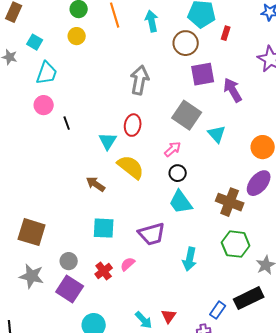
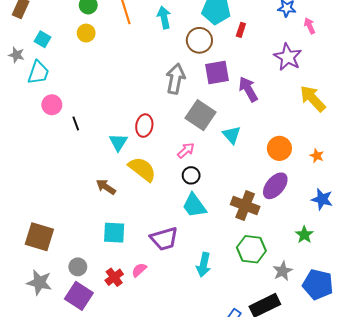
cyan trapezoid: (47, 73) -> (38, 73), moved
gray arrow: (140, 80) -> (176, 79), moved

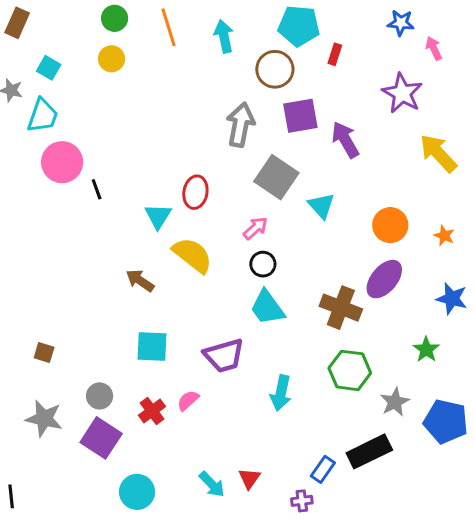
pink circle: (52, 105) -> (62, 162), size x1.4
brown square: (39, 237) -> (44, 353), size x0.5

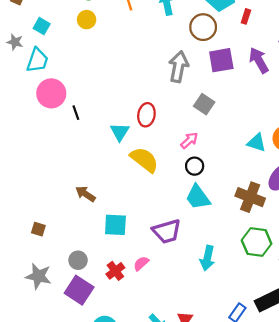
purple arrow: (345, 140) -> (259, 60), moved
gray square: (276, 177) -> (204, 104), size x0.7
cyan triangle: (321, 206) -> (257, 143), moved, turned -30
brown arrow: (140, 281) -> (85, 194), moved

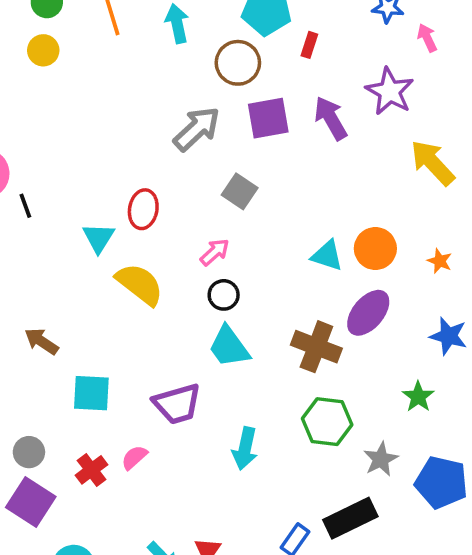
gray arrow: (179, 67) -> (197, 129), turned 36

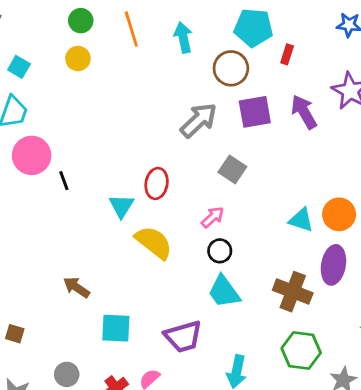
purple ellipse: (368, 313) -> (333, 265), turned -30

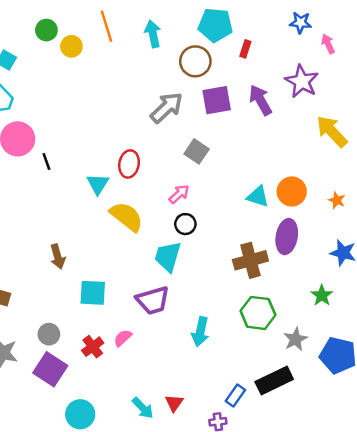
green circle: (81, 21) -> (46, 30), moved
yellow circle: (78, 59) -> (71, 46), moved
brown arrow: (77, 287) -> (58, 257), turned -140
cyan trapezoid: (224, 292) -> (168, 257), moved, turned 52
brown cross: (293, 292) -> (250, 260), turned -36

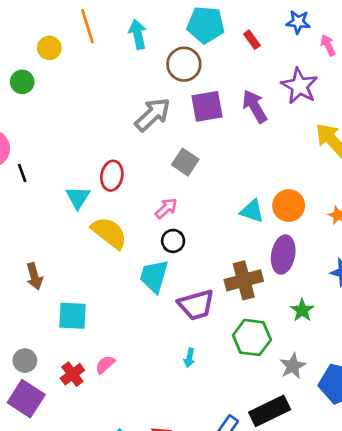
green circle: (46, 30) -> (22, 82), moved
red rectangle: (245, 49) -> (252, 40), moved, turned -54
green star: (322, 295) -> (302, 310), moved
purple trapezoid: (153, 300) -> (196, 305), moved
cyan arrow: (200, 332) -> (189, 358), size x0.6

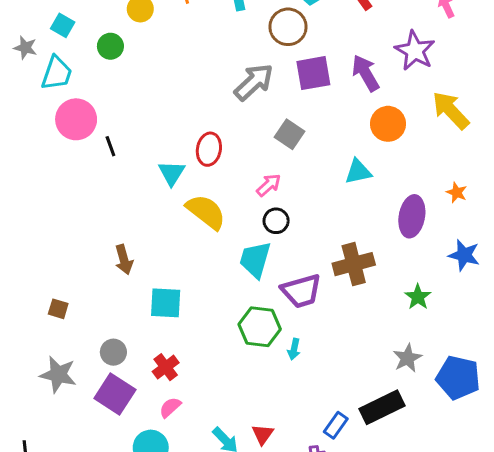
orange circle: (289, 206) -> (388, 124), moved
cyan triangle: (252, 211) -> (358, 172), moved, turned -30
purple ellipse: (283, 255) -> (412, 216), moved
green hexagon: (252, 337) -> (260, 327), moved
pink semicircle: (105, 365) -> (170, 407), moved

